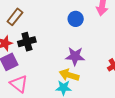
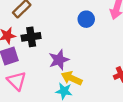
purple star: (75, 56) -> (59, 60), moved, turned -30

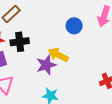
yellow arrow: (72, 78) -> (58, 55), moved

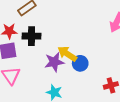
blue circle: (74, 26) -> (80, 63), moved

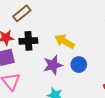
yellow arrow: (67, 54) -> (65, 41), moved

